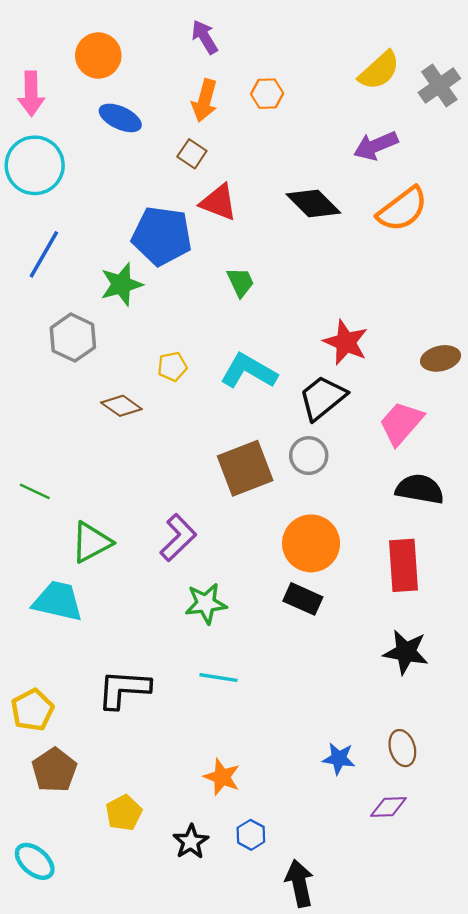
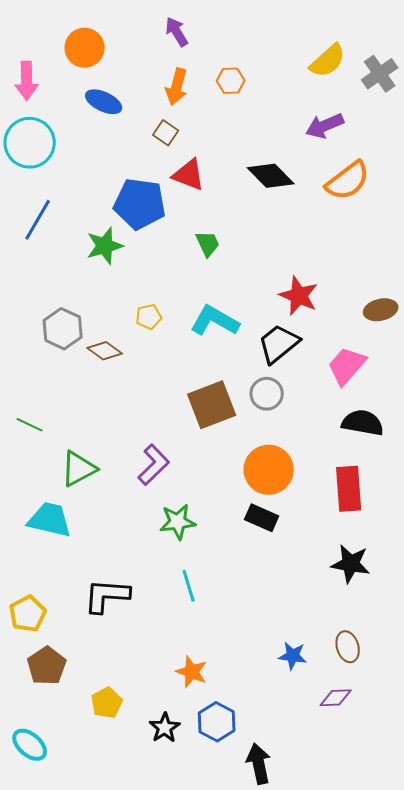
gray hexagon: (73, 338) -> (63, 329), moved
cyan line: (219, 678) -> (189, 586), turned 64
blue hexagon: (251, 835) -> (217, 722), size x1.5

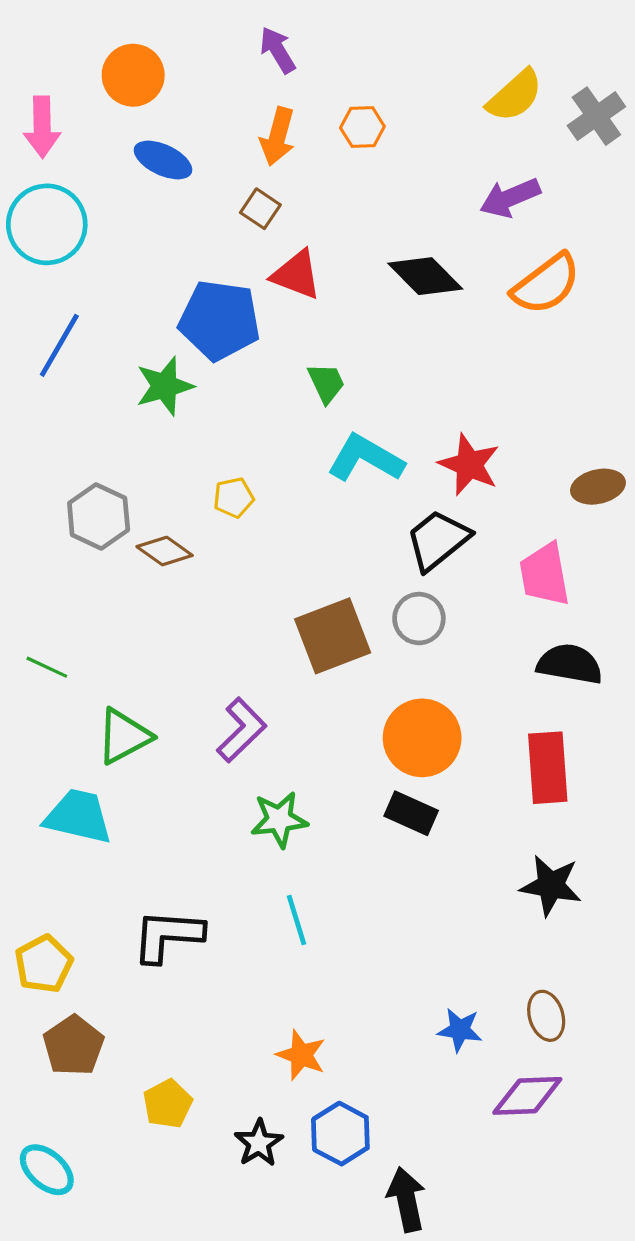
cyan L-shape: (215, 321) -> (366, 458), moved
pink trapezoid: (347, 366) -> (545, 575), turned -51
purple diamond: (336, 698) -> (527, 1096), size x1.4

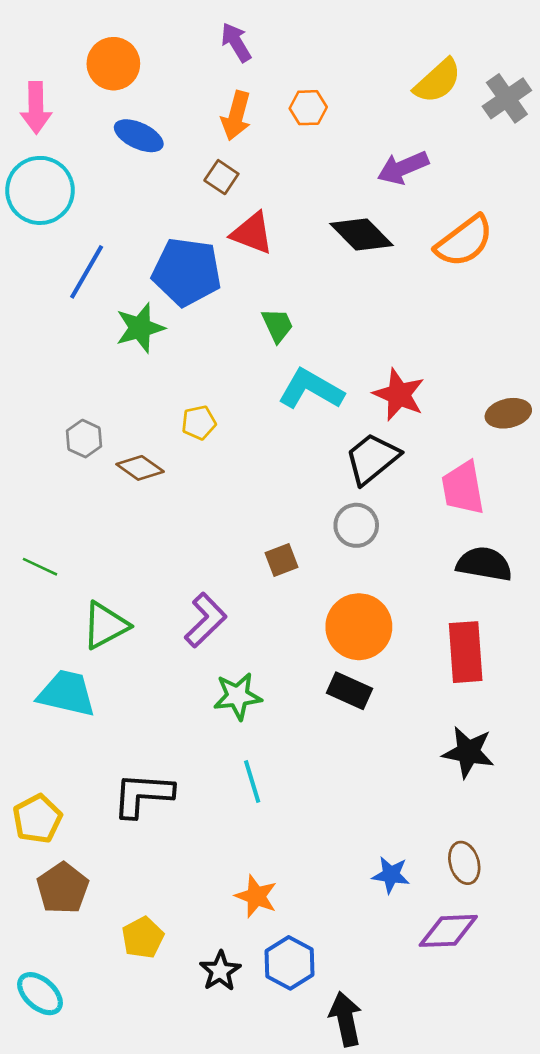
purple arrow: (510, 198) -> (403, 168), moved
blue line: (59, 345) -> (87, 272), moved
gray hexagon: (99, 516) -> (84, 439), size x0.7
brown square: (333, 636) -> (281, 560), moved, size x0.5

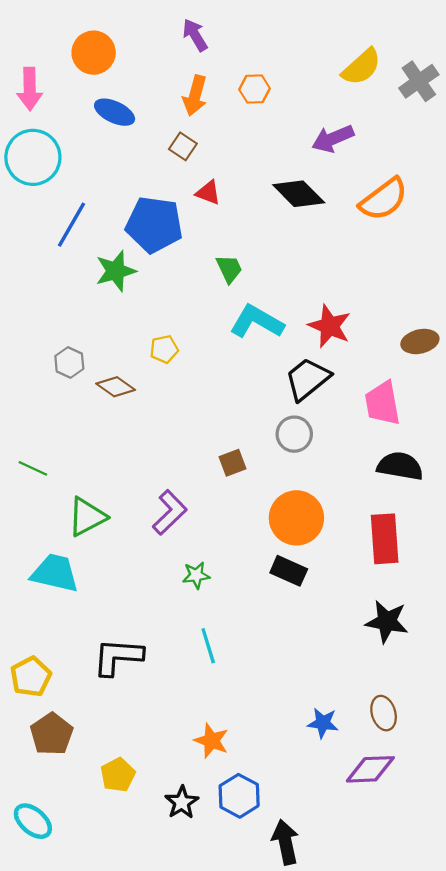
red triangle: (252, 233) -> (208, 193), size x0.7
green star: (237, 696) -> (196, 575), size x0.7

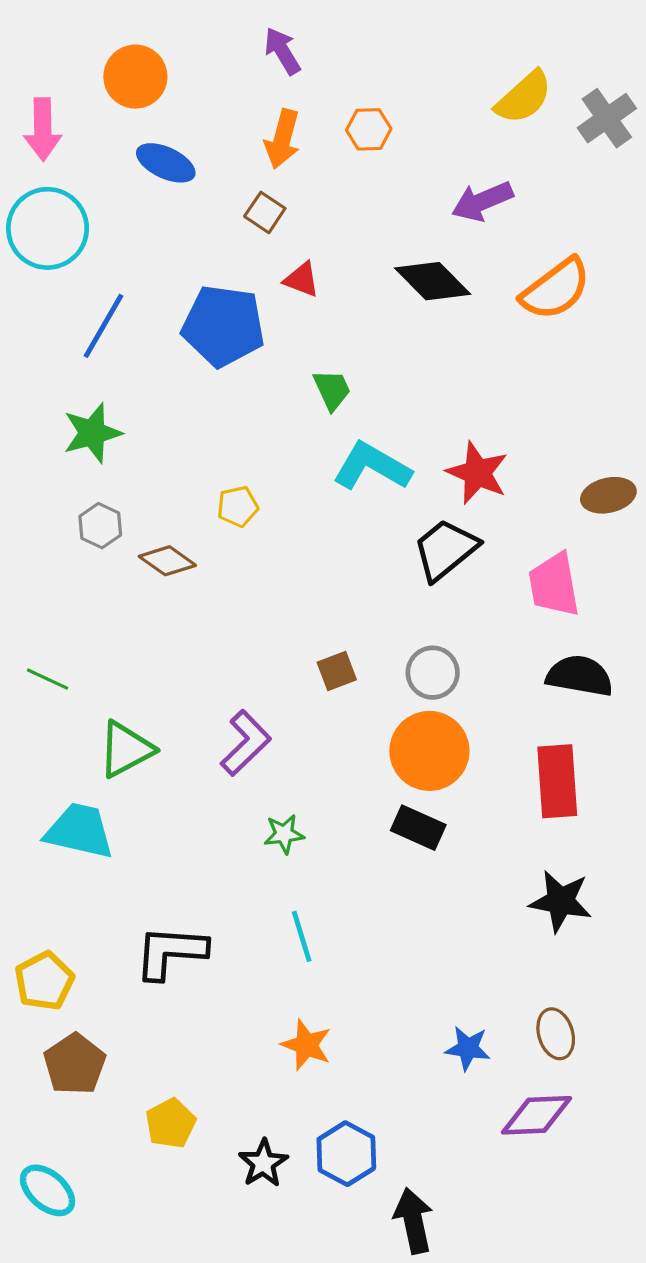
green star: (116, 271) -> (92, 433), moved
gray circle: (294, 434) -> (433, 673), moved
orange star: (212, 741) -> (306, 1045), moved

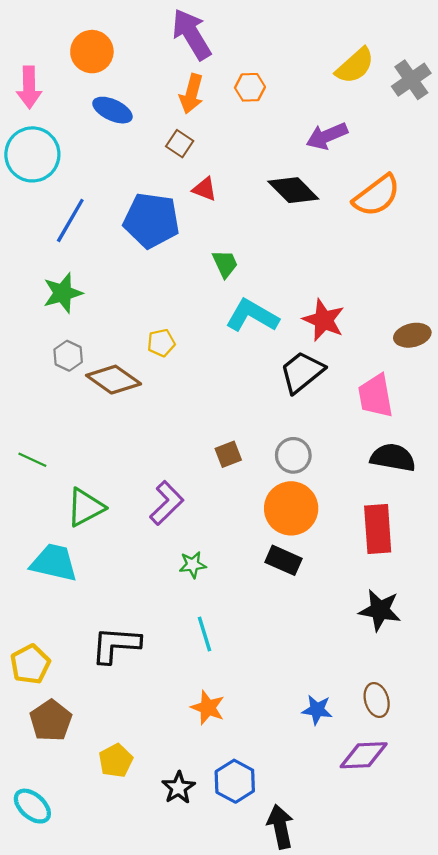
purple arrow: (282, 51) -> (192, 34), size x1.6
brown diamond: (167, 561) -> (114, 380), size x1.4

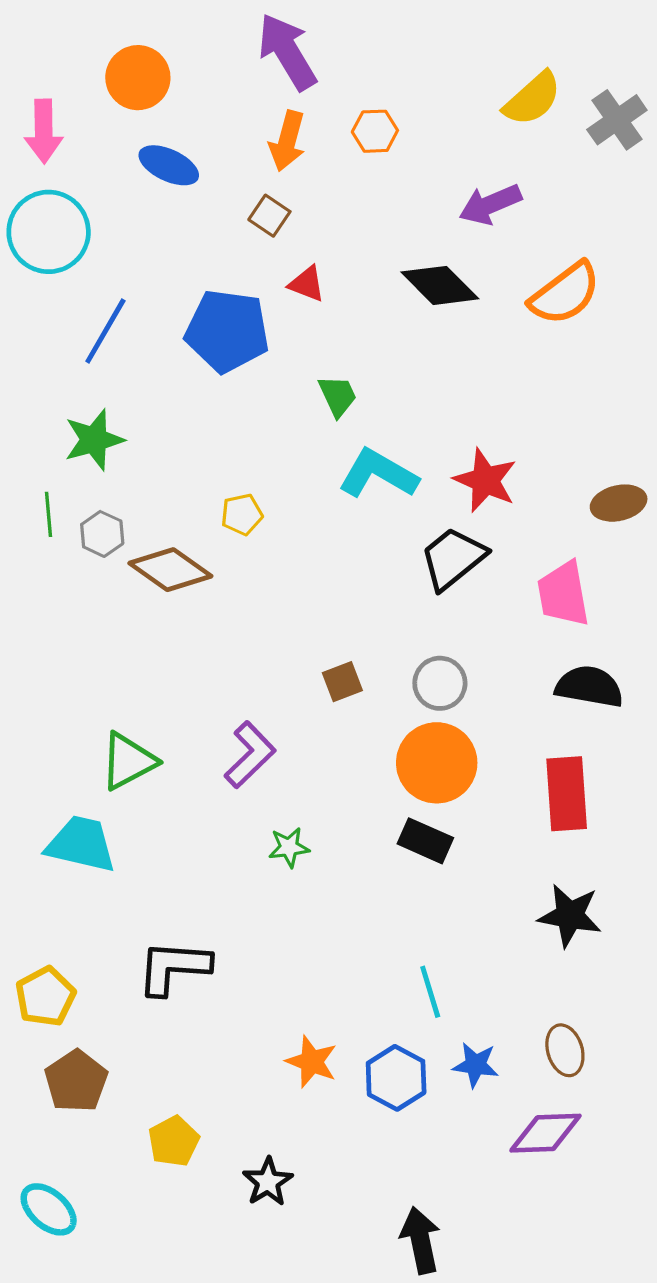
green line: (32, 460) -> (49, 514), moved, turned 60
cyan line: (205, 634) -> (430, 992), moved
blue hexagon: (235, 781) -> (396, 1078), moved

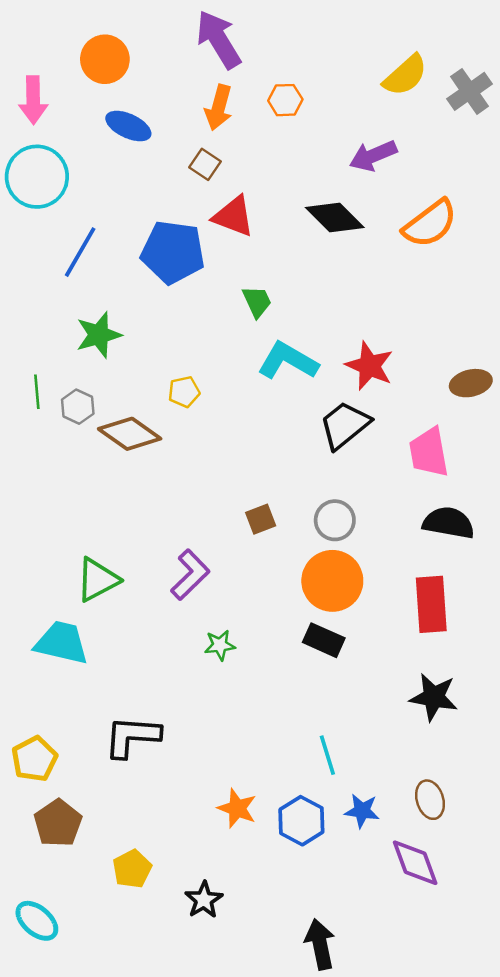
red triangle: (307, 284) -> (233, 216), size x1.5
green star: (94, 440) -> (99, 335), moved
purple diamond: (545, 1133) -> (415, 863), turned 72

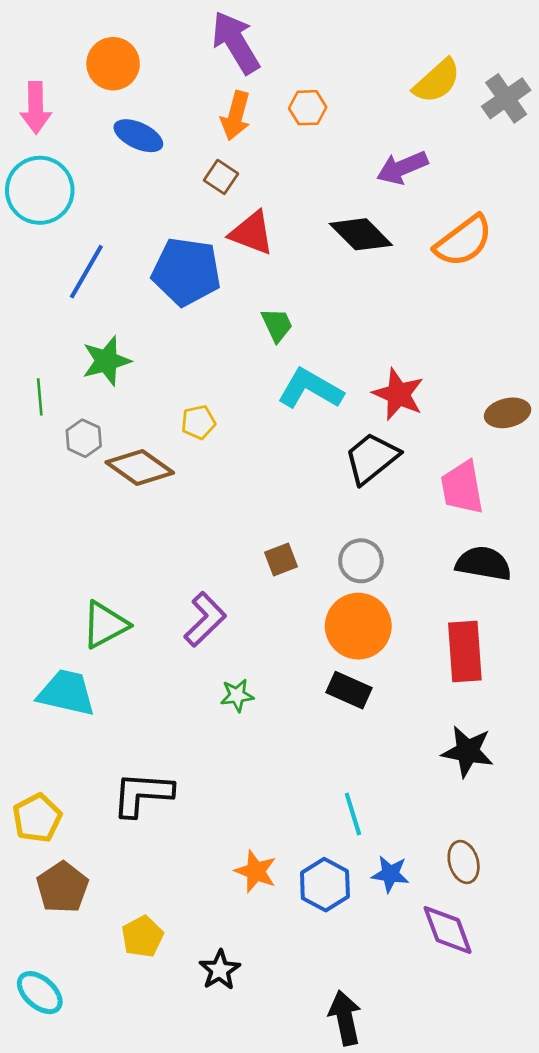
green line: (37, 392) -> (40, 397), moved

